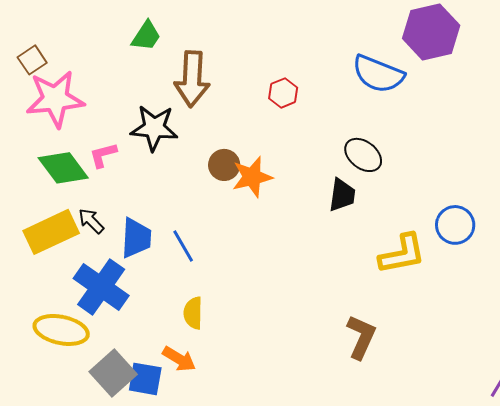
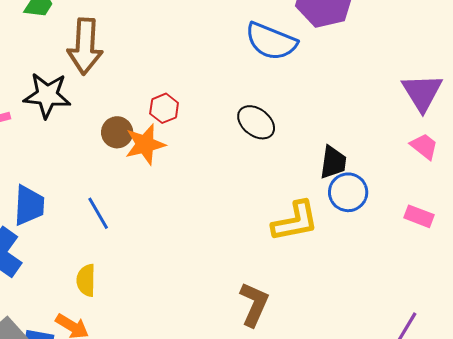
red hexagon: (283, 93) -> (164, 108), moved
black trapezoid: (342, 195) -> (333, 162), moved
blue line: (183, 246) -> (98, 213), moved

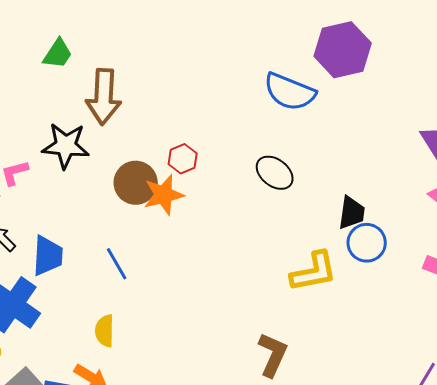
brown circle: (117, 132) -> (136, 183), size x1.4

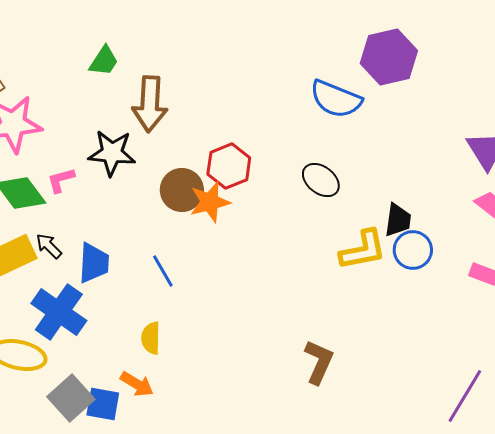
red hexagon: (183, 159) -> (229, 166), size x1.5
yellow L-shape: (314, 272) -> (363, 250), moved

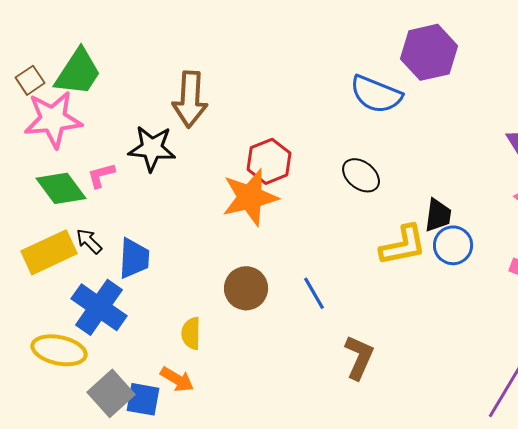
green trapezoid: (104, 61) -> (78, 72), moved, size x1.6
brown circle: (182, 190) -> (246, 288), moved
orange star: (210, 202) -> (250, 197), size x1.4
blue line: (163, 271) -> (314, 293), moved

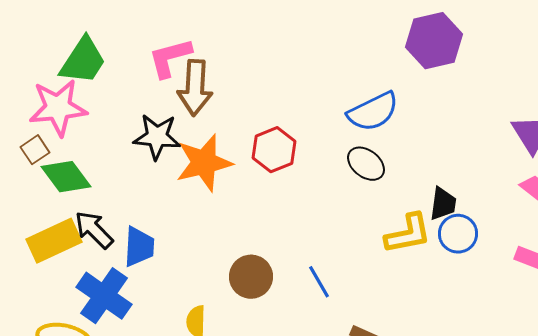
brown square: (30, 80) -> (35, 150), moved
blue semicircle: (376, 94) -> (373, 112), moved, turned -48
pink L-shape: (101, 175) -> (170, 58), moved, size x1.6
orange star: (250, 197) -> (204, 163), moved
black arrow: (89, 241) -> (94, 230), size x1.5

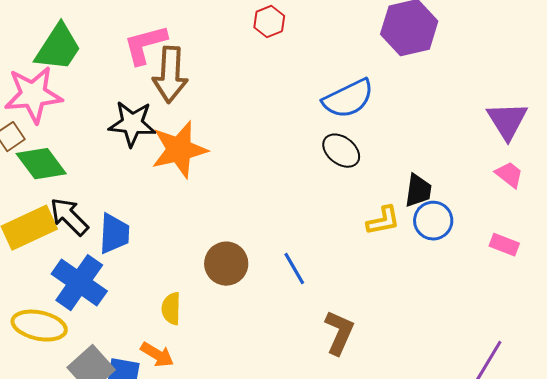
red hexagon: (274, 150) -> (269, 22), moved, size x0.7
yellow L-shape: (408, 234) -> (383, 221), size x0.7

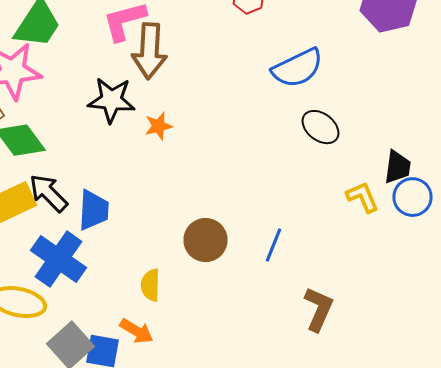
blue semicircle: (348, 99) -> (298, 68), moved
orange star: (179, 150) -> (158, 126), size x0.5
yellow L-shape: (383, 221) -> (362, 197), turned -102
blue line: (294, 269) -> (274, 245), turned 52

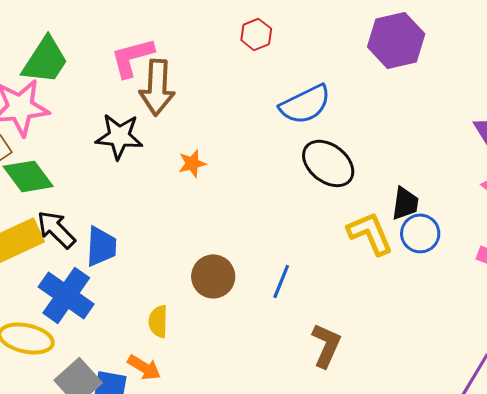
orange star: (158, 126) -> (192, 163), moved
black ellipse: (320, 127) -> (328, 163), size x1.4
yellow L-shape: (362, 197) -> (370, 233), size x1.4

